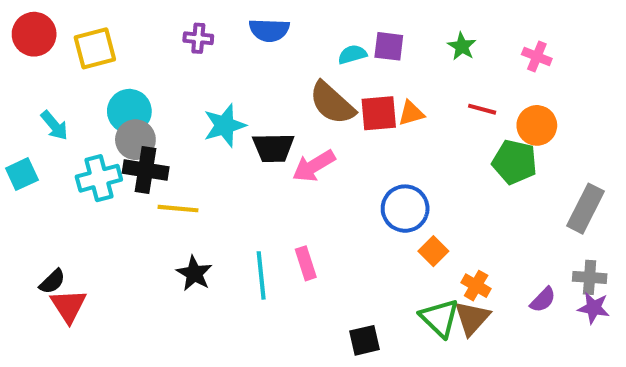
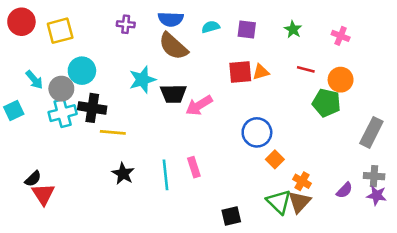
cyan semicircle: (352, 54) -> (211, 27), moved
brown semicircle: (332, 103) -> (173, 46), moved
gray circle: (135, 140) -> (61, 89), moved

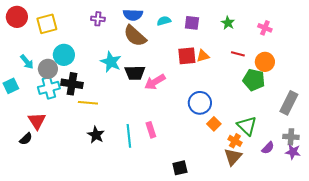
cyan star: (142, 80) -> (111, 62), turned -30
red triangle: (43, 194) -> (37, 121), moved
green triangle: (279, 202) -> (247, 126), moved

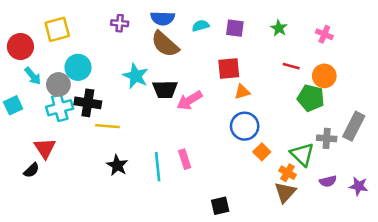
red circle: (17, 17) -> (20, 46), moved
orange triangle: (203, 56) -> (242, 92), moved
gray cross: (291, 137) -> (327, 138), moved
purple semicircle: (268, 148) -> (328, 181), turned 32

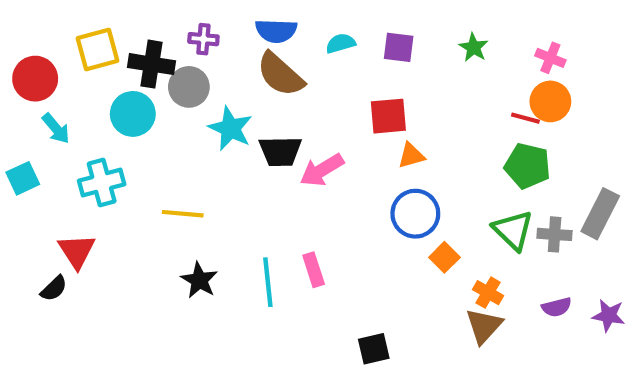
red line: (291, 66) -> (525, 118), moved
orange circle: (324, 76) -> (550, 101), moved
gray circle: (58, 84) -> (189, 87), moved
black cross: (88, 103) -> (151, 64), moved
green triangle: (302, 154) -> (513, 230), moved

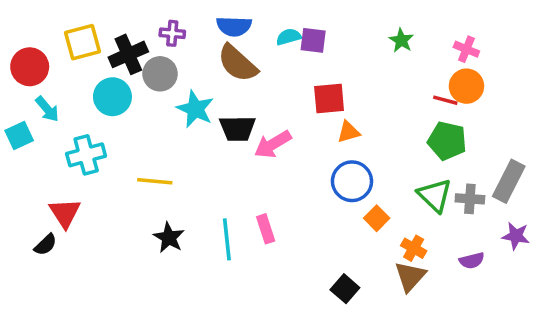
purple square: (399, 47) -> (313, 40), moved
black cross: (151, 64) -> (128, 54), turned -33
cyan square: (23, 178) -> (19, 135), moved
purple star: (609, 315) -> (516, 236), moved
black square: (374, 349) -> (345, 289), moved, turned -36

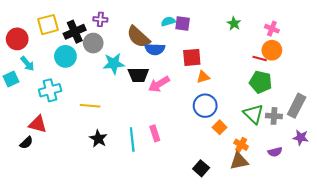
blue semicircle: (234, 26) -> (155, 49), moved
cyan star: (195, 109) -> (114, 64), turned -30
red triangle: (65, 213) -> (38, 124), turned -42
brown triangle: (410, 276) -> (239, 161), turned 36

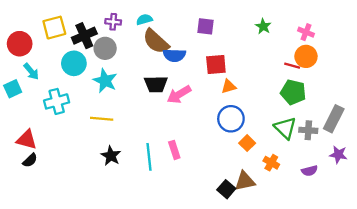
cyan semicircle: (168, 21) -> (144, 19), moved
cyan star: (114, 64) -> (105, 81), moved, turned 30
red triangle: (38, 124) -> (27, 140), moved
brown triangle: (239, 161) -> (245, 181), moved

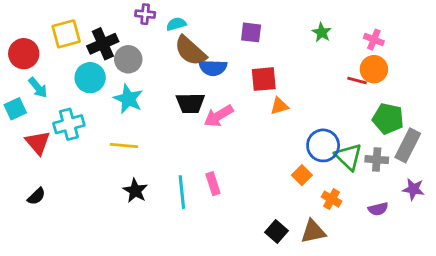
purple cross: (113, 22) -> (145, 14), moved
green pentagon: (293, 92) -> (388, 119), moved
blue circle: (231, 119) -> (323, 145), moved
red triangle: (27, 140) -> (38, 143), moved, turned 35
brown triangle: (245, 181) -> (313, 232), moved

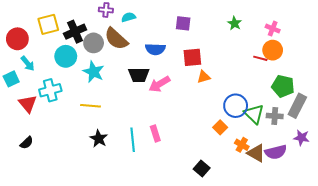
brown semicircle: (190, 51) -> (116, 39), moved
purple semicircle: (378, 209) -> (276, 152), size x1.5
brown triangle: (313, 232) -> (256, 153), moved, turned 42

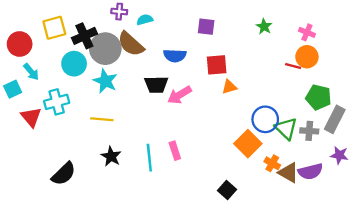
gray circle: (94, 43) -> (105, 49), size x1.4
orange square: (220, 127) -> (248, 144), size x1.6
black semicircle: (27, 143) -> (64, 174), moved, size x1.6

